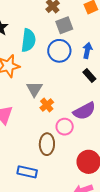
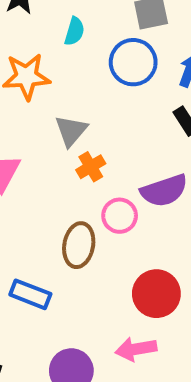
cyan semicircle: (28, 40) -> (74, 31), size x0.6

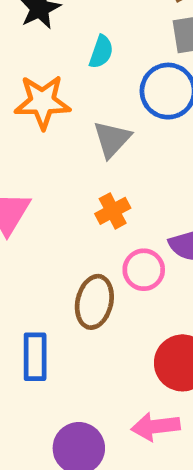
gray triangle: (71, 131) -> (112, 139), moved
blue rectangle: (30, 294) -> (35, 357), turned 66

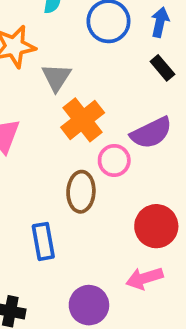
gray triangle: (112, 139) -> (56, 77), moved
orange cross: (113, 211) -> (83, 120), size x1.6

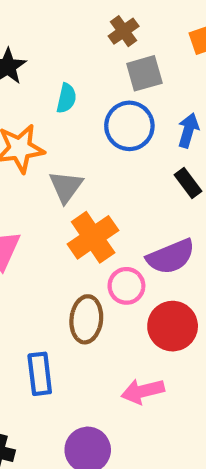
red circle: (156, 226) -> (173, 326), moved
pink arrow: (144, 278) -> (143, 391), moved

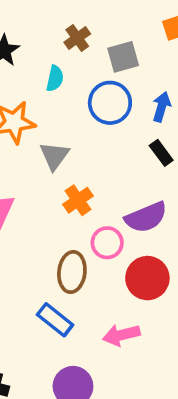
brown cross: (124, 31) -> (77, 38), moved
orange cross: (93, 237) -> (78, 200), size x0.7
blue rectangle: (40, 374) -> (55, 320), moved, turned -45

